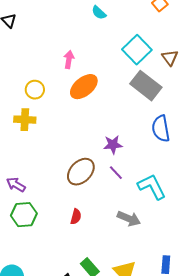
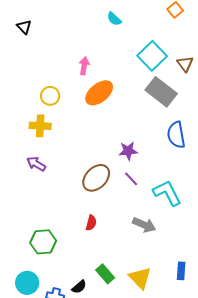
purple arrow: (16, 185) -> (36, 164), moved
green hexagon: (24, 215) -> (43, 242), moved

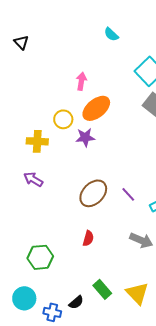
yellow circle: (50, 96) -> (63, 119), moved
purple star: (128, 151) -> (85, 137), moved

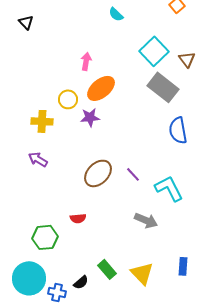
red semicircle: (88, 238) -> (78, 218), moved, turned 70
cyan circle: (24, 298) -> (29, 278), size x1.4

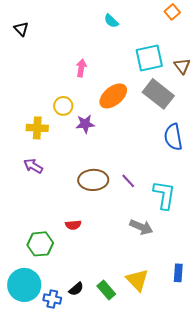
cyan square: (154, 51) -> (149, 58), turned 32
orange ellipse: (101, 88) -> (113, 96), moved
brown ellipse: (98, 173) -> (93, 180), turned 44
cyan L-shape: (169, 188) -> (164, 195), turned 36
green rectangle: (107, 269) -> (106, 290), moved

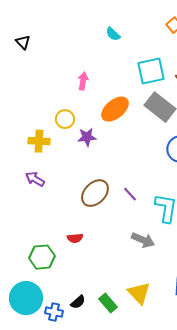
brown ellipse: (93, 180) -> (95, 193), turned -44

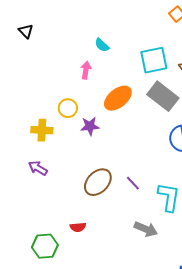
cyan semicircle: (113, 34) -> (102, 45), moved

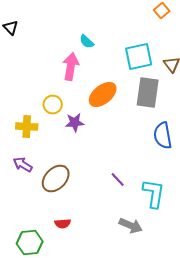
pink arrow: (86, 70) -> (71, 67), size x1.5
gray rectangle: (163, 96) -> (148, 93), turned 60
brown ellipse: (98, 182) -> (56, 179), moved

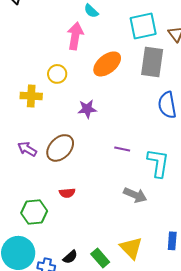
purple star: (75, 123) -> (87, 109), moved
purple arrow: (23, 165) -> (27, 149), moved
purple line: (118, 180) -> (122, 149), turned -35

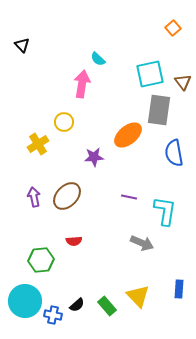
orange ellipse: (107, 64) -> (128, 135), moved
yellow cross: (31, 96) -> (38, 144), turned -35
purple arrow: (27, 149) -> (34, 197), turned 48

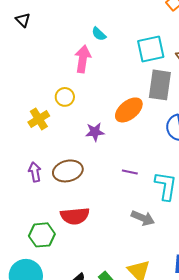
brown ellipse: (67, 196) -> (68, 171), turned 32
red semicircle: (74, 241) -> (75, 216), size x1.8

